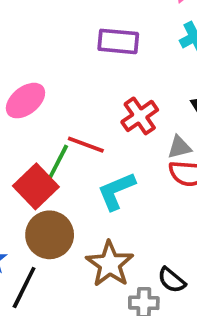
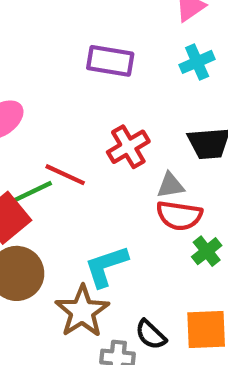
green line: (58, 162) -> (32, 192), turned 33
cyan L-shape: (116, 191) -> (106, 266), moved

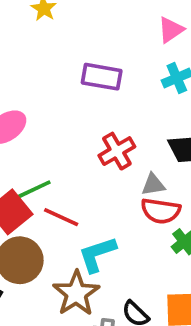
red line: (65, 175) -> (61, 217), moved

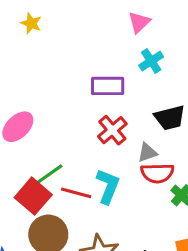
purple rectangle: (102, 77) -> (108, 86), moved
cyan L-shape: (97, 254) -> (108, 186), moved, turned 140

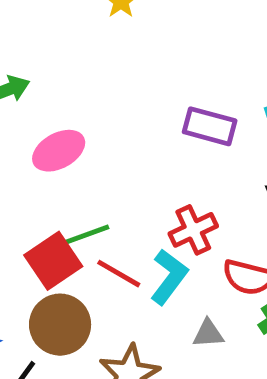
red cross: (112, 130) -> (193, 230), moved
gray triangle: (147, 153) -> (208, 334), moved

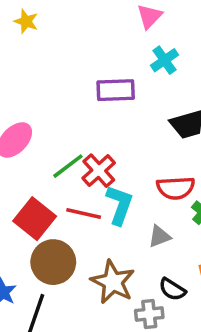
red cross: (193, 230) -> (99, 171), moved
green line: (86, 235) -> (68, 166), moved

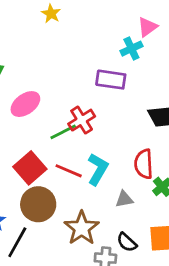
cyan cross: (165, 60) -> (131, 49), moved
red cross: (99, 171) -> (82, 120), moved
red semicircle: (176, 188) -> (144, 164), turned 80

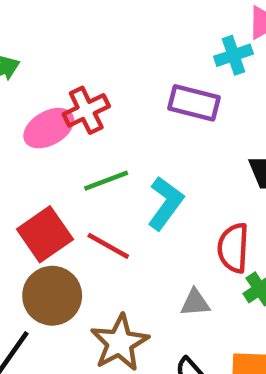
red cross: (82, 120) -> (86, 110), moved
cyan L-shape: (98, 169) -> (166, 203), moved

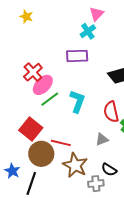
pink ellipse: (49, 128) -> (43, 85), moved
red line: (108, 246) -> (61, 143), moved

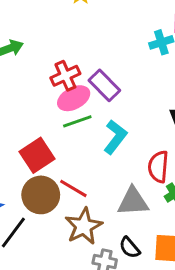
purple rectangle: (77, 56) -> (104, 85), moved, turned 30
gray triangle: (102, 139) -> (133, 202), size x1.6

